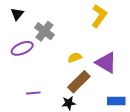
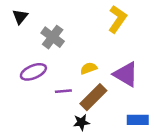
purple ellipse: (22, 48) -> (33, 72), moved
purple line: (33, 93) -> (63, 91), moved

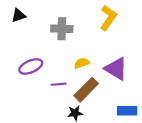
black triangle: (20, 17) -> (19, 16), turned 32
gray cross: (53, 37) -> (62, 29), moved, turned -35

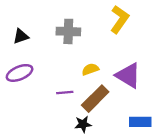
black triangle: (19, 16) -> (21, 36), moved
purple ellipse: (31, 66) -> (20, 73), moved

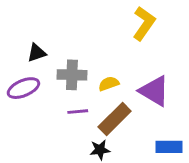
gray cross: (68, 31) -> (72, 75), moved
black triangle: (21, 36) -> (37, 53), moved

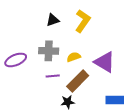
yellow L-shape: (144, 23) -> (83, 21), moved
black triangle: (37, 53) -> (53, 20), moved

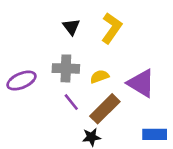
black triangle: (53, 20) -> (71, 27), turned -48
purple line: (53, 76) -> (71, 102), turned 56

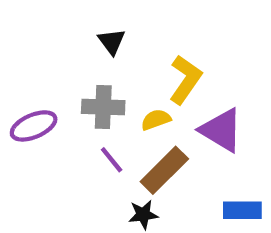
yellow L-shape: (112, 28) -> (185, 80), moved

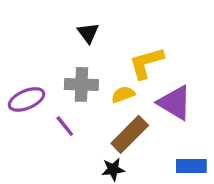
yellow L-shape: (185, 80) -> (146, 63), turned -141
purple line: (112, 160) -> (65, 126), moved

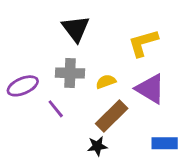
black triangle: (88, 33) -> (76, 29), size x1.5
yellow L-shape: (146, 63) -> (143, 43), moved

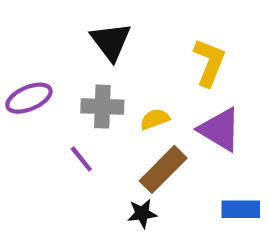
yellow L-shape: (143, 43) -> (209, 62), turned 128
purple ellipse: (23, 86) -> (29, 98), moved

